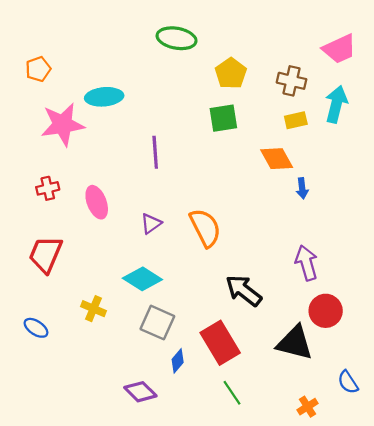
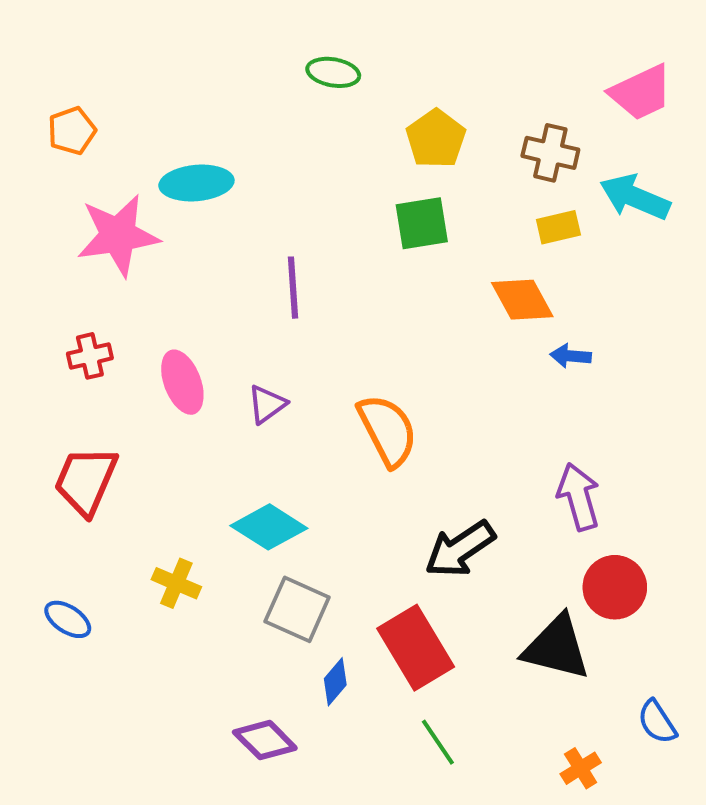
green ellipse: (177, 38) -> (333, 72), size x0.7
cyan arrow: (336, 104) -> (635, 197), turned -81
blue arrow: (302, 188) -> (571, 356), turned 102
purple triangle: (151, 223) -> (267, 404), moved
black arrow: (244, 291) -> (460, 549), turned -72

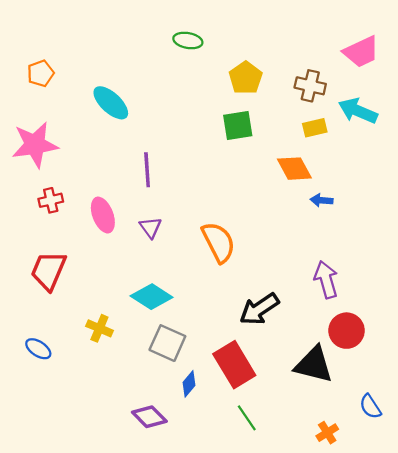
cyan ellipse: (196, 183) -> (111, 103), turned 48
pink star: (118, 235) -> (35, 145), moved
purple line: (293, 288) -> (147, 170), moved
purple triangle: (267, 404) -> (150, 227), turned -30

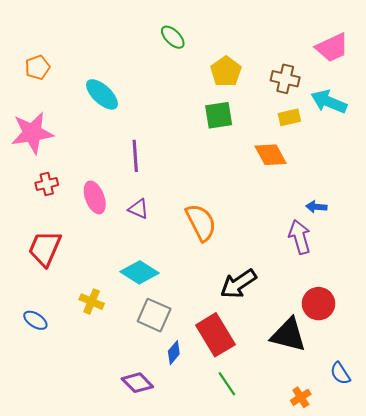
green ellipse: (188, 40) -> (173, 37), turned 35
blue arrow: (322, 200) -> (316, 207), moved
purple triangle: (150, 227) -> (138, 209), turned -30
purple arrow: (326, 280) -> (300, 237), moved

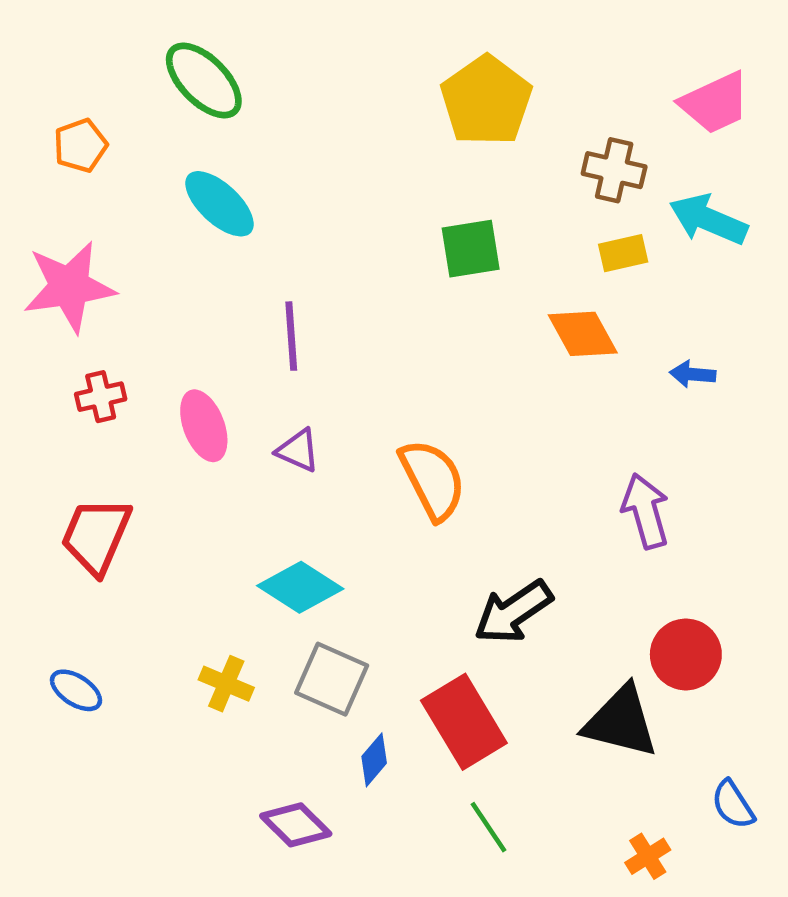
green ellipse: (173, 37) -> (204, 80), moved, size x1.5
yellow pentagon: (226, 72) -> (486, 101), moved, size x1.4
blue arrow: (316, 207) -> (693, 374), moved
yellow cross: (92, 302) -> (226, 684), moved

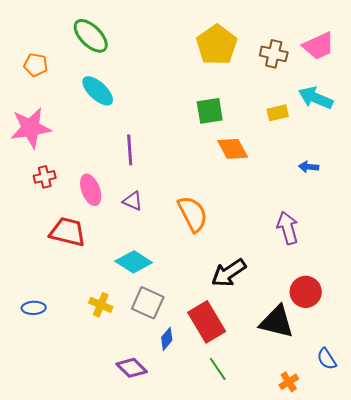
orange pentagon: (80, 146) -> (36, 65), turned 30
brown cross: (614, 170) -> (274, 54), moved
orange diamond: (583, 334) -> (233, 149), moved
red trapezoid: (96, 536) -> (68, 232), moved, turned 81
blue ellipse: (76, 690) -> (34, 308), turned -35

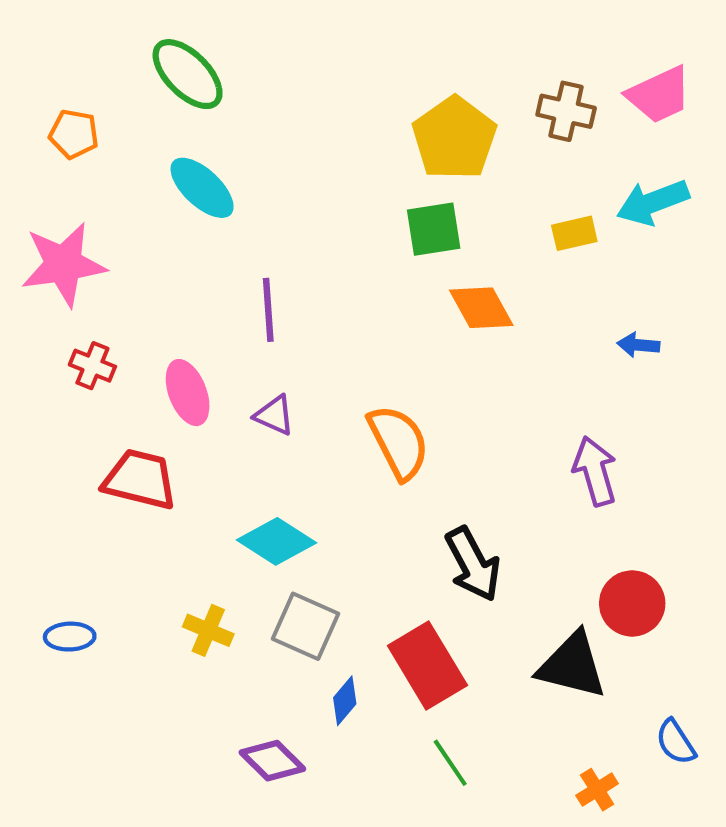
yellow pentagon: (217, 45) -> (454, 138), moved
cyan arrow: (316, 98) -> (653, 202), turned -44
red cross: (45, 177) -> (92, 366), turned 35
black arrow: (229, 273) -> (473, 564), turned -84

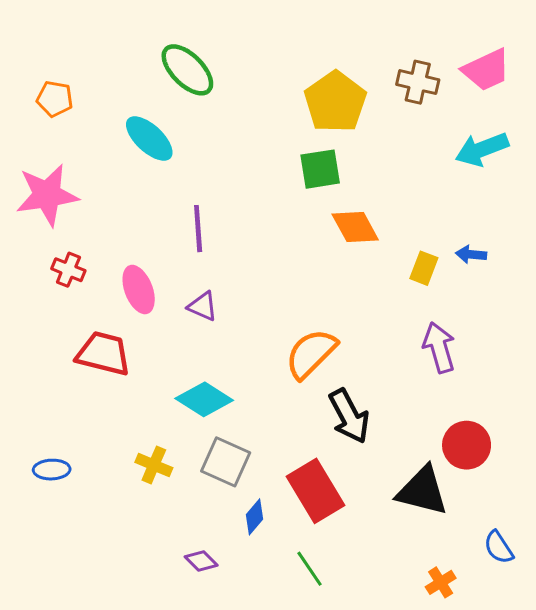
green ellipse: (188, 74) -> (187, 70), moved
yellow rectangle: (574, 233) -> (424, 268), moved, turned -56
orange semicircle: (399, 442) -> (311, 354), moved, turned -108
purple diamond: (272, 761) -> (201, 561), size x0.7
green line: (450, 763) -> (309, 569), moved

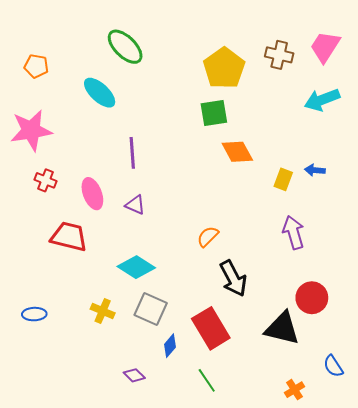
pink trapezoid: (486, 70) -> (325, 47), turned 148
orange semicircle: (311, 354) -> (208, 237), size x0.6

